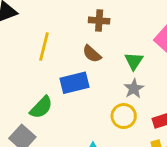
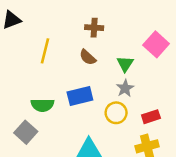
blue rectangle: (74, 83) -> (80, 96), moved
green semicircle: (41, 107) -> (43, 105), turned 45

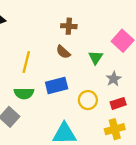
yellow line: (45, 51) -> (26, 62), moved
gray star: (125, 88) -> (114, 79), moved

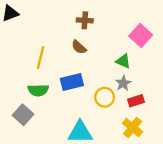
green triangle: (96, 58) -> (123, 61), moved, turned -40
gray star: (114, 79) -> (123, 83), moved
yellow cross: (115, 129) -> (133, 128), turned -36

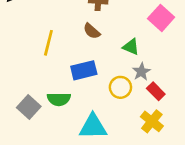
green triangle: (123, 61) -> (131, 47), moved
green semicircle: (38, 90) -> (59, 99), moved
red rectangle: (136, 101) -> (156, 91), turned 63

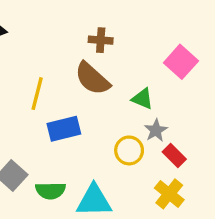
brown semicircle: (92, 31) -> (92, 79), size x1.6
blue rectangle: (84, 70) -> (64, 129), moved
green semicircle: (59, 99) -> (51, 191), moved

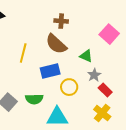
blue rectangle: (64, 129) -> (50, 71), moved
yellow circle: (129, 150) -> (69, 87), moved
green semicircle: (51, 191) -> (34, 99), moved

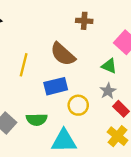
brown cross: (61, 21) -> (84, 21), moved
green triangle: (86, 56) -> (109, 66), moved

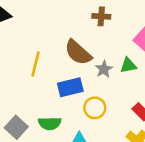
green triangle: (109, 66) -> (128, 65), turned -35
gray star: (108, 91) -> (104, 69), moved

